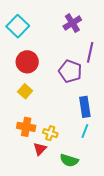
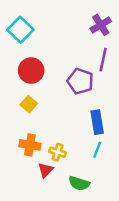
purple cross: (72, 23) -> (101, 25), moved

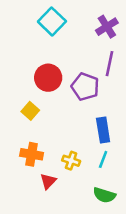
cyan square: (20, 30) -> (52, 21), moved
red circle: (31, 71) -> (48, 78), moved
yellow cross: (58, 152) -> (71, 161), moved
green semicircle: (79, 183) -> (104, 195), moved

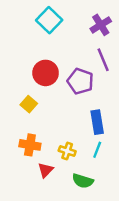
purple line: (109, 64) -> (103, 60), turned -35
green semicircle: (104, 195) -> (83, 181), moved

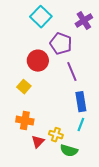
purple line: (103, 60) -> (72, 72), moved
purple pentagon: (80, 81) -> (61, 44), moved
yellow cross: (67, 151) -> (56, 135), moved

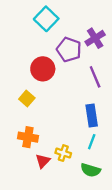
purple cross: (84, 21) -> (95, 38), moved
purple line: (72, 72) -> (95, 77), moved
green semicircle: (69, 151) -> (91, 170), moved

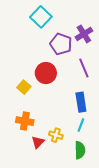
red circle: (43, 69) -> (46, 73), moved
green semicircle: (91, 170) -> (80, 150), turned -108

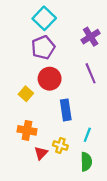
purple pentagon: (61, 44) -> (43, 47), moved, turned 30
blue rectangle: (81, 102) -> (66, 110), moved

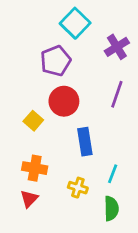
cyan square: (44, 18) -> (75, 23), moved
purple line: (91, 73) -> (117, 94), turned 42
red triangle: (41, 153) -> (29, 199), moved

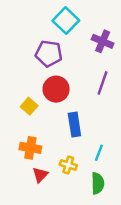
purple cross: (117, 47) -> (103, 41), turned -35
purple pentagon: (56, 61) -> (49, 54), turned 30
red triangle: (29, 199) -> (40, 175), moved

